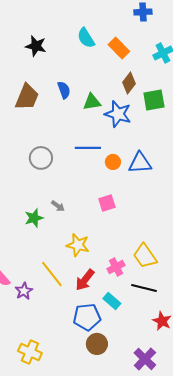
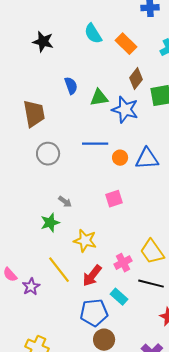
brown trapezoid: (27, 97) -> (34, 114), moved, turned -32
green star: (34, 218) -> (50, 223), moved

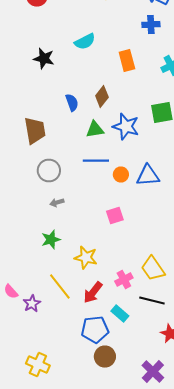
cyan semicircle: (93, 34) -> (85, 42), moved, turned -85
orange rectangle: (126, 44) -> (127, 60), turned 30
brown diamond: (136, 79) -> (102, 96), moved
green triangle: (99, 98) -> (95, 130), moved
gray arrow: (65, 202) -> (57, 202), moved, turned 128

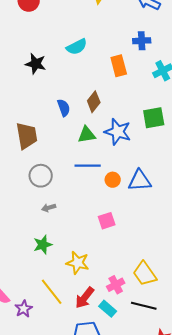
blue cross: (151, 24) -> (142, 41), moved
cyan rectangle: (120, 314) -> (108, 309), moved

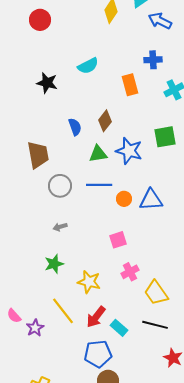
gray circle: (41, 176) -> (60, 186), moved
pink cross: (116, 285) -> (130, 272), moved

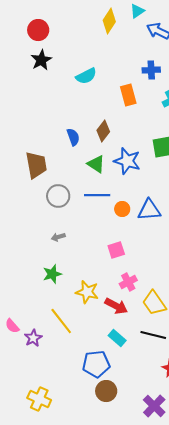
black star: (47, 83) -> (41, 60), moved, turned 30
green triangle: (98, 154) -> (96, 164), turned 42
red arrow: (96, 317) -> (116, 306), moved, turned -100

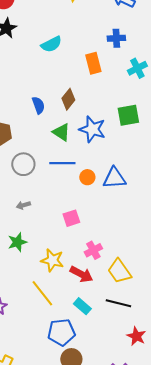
pink square: (116, 250) -> (71, 218), moved
yellow line: (61, 321) -> (42, 293), moved

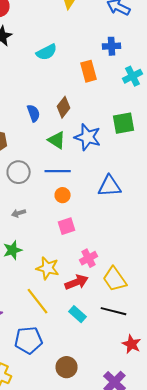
orange circle: (87, 177) -> (63, 195), moved
red arrow: (81, 274) -> (77, 282), turned -50
blue pentagon: (61, 332) -> (29, 340), moved

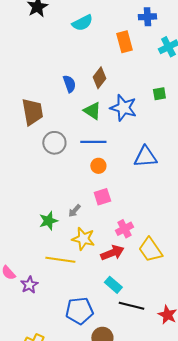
green square: (124, 123) -> (159, 94), size x0.6
gray arrow: (19, 213) -> (74, 211), moved, turned -32
yellow line: (38, 301) -> (60, 260), moved, turned -44
black line: (114, 311) -> (131, 306), moved
blue pentagon: (29, 340) -> (79, 311), moved

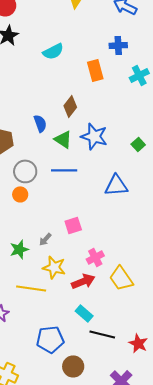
blue semicircle: (69, 84) -> (40, 123), moved
green square: (159, 94) -> (138, 144), moved, turned -32
orange circle: (98, 166) -> (20, 194), moved

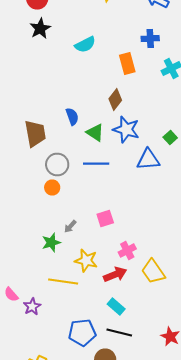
brown diamond: (70, 106) -> (115, 100), moved
blue triangle: (116, 185) -> (148, 160), moved
gray arrow: (45, 239) -> (70, 226), moved
black line: (102, 334) -> (119, 332), moved

